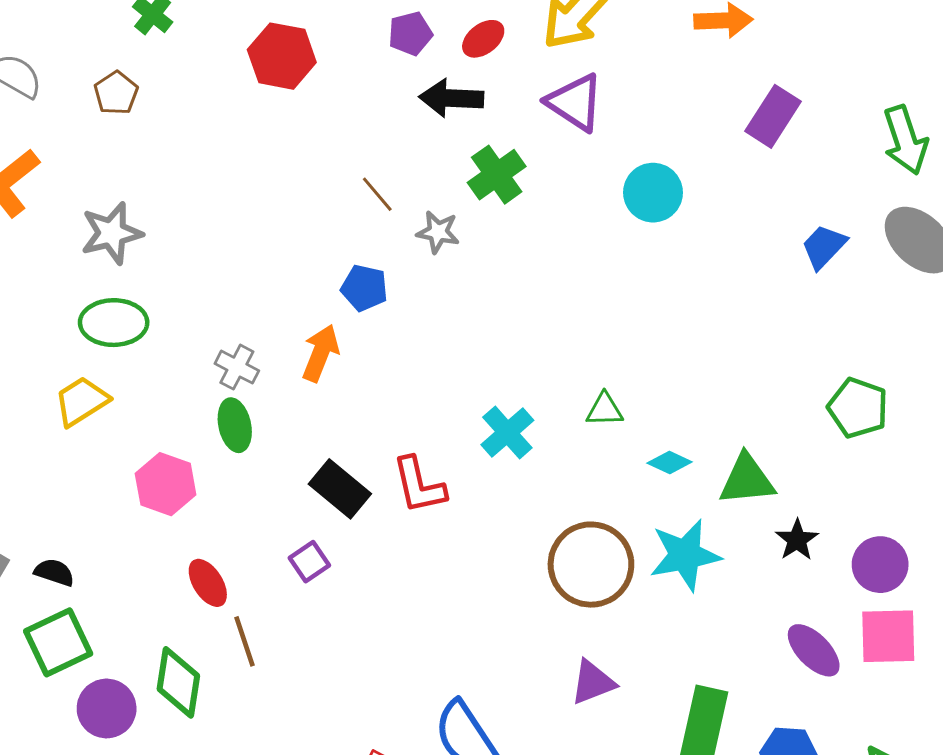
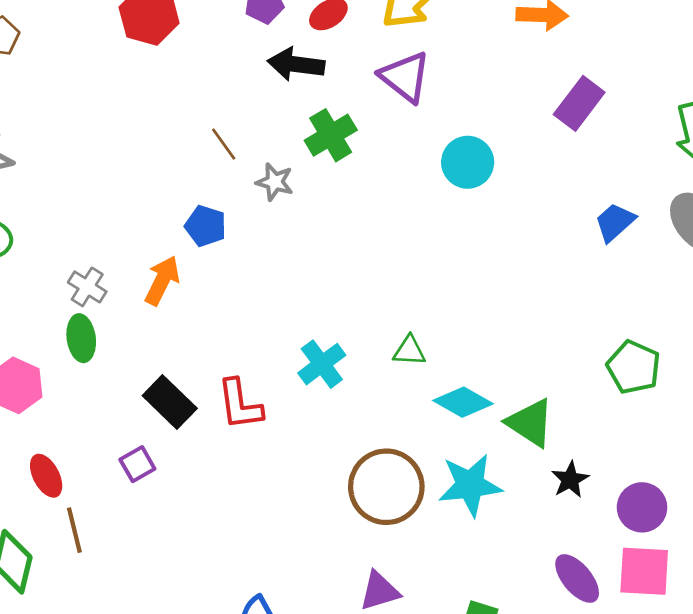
cyan diamond: (670, 463) -> (463, 402), size x1.5
green triangle: (747, 480) -> (530, 423), turned 34

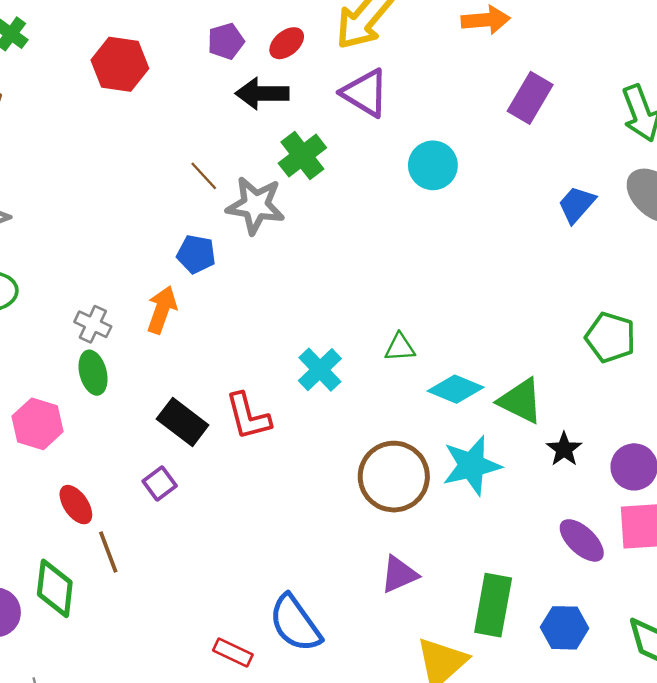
gray star: (275, 182) -> (256, 205), size x1.6

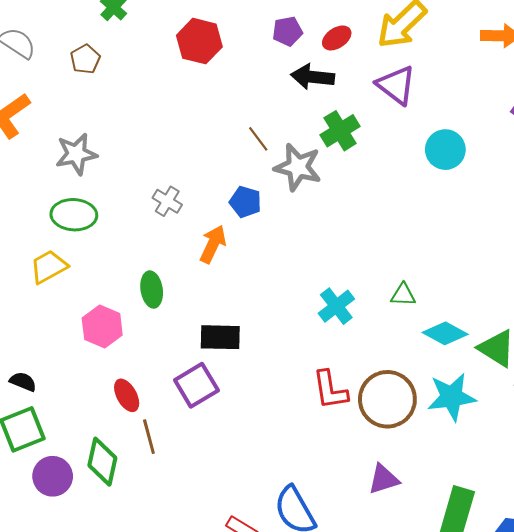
gray cross: (93, 324) -> (167, 201), moved
red L-shape: (248, 416) -> (330, 390), moved
black rectangle: (183, 422) -> (220, 337), turned -42
purple square: (160, 483) -> (196, 385), size x1.6

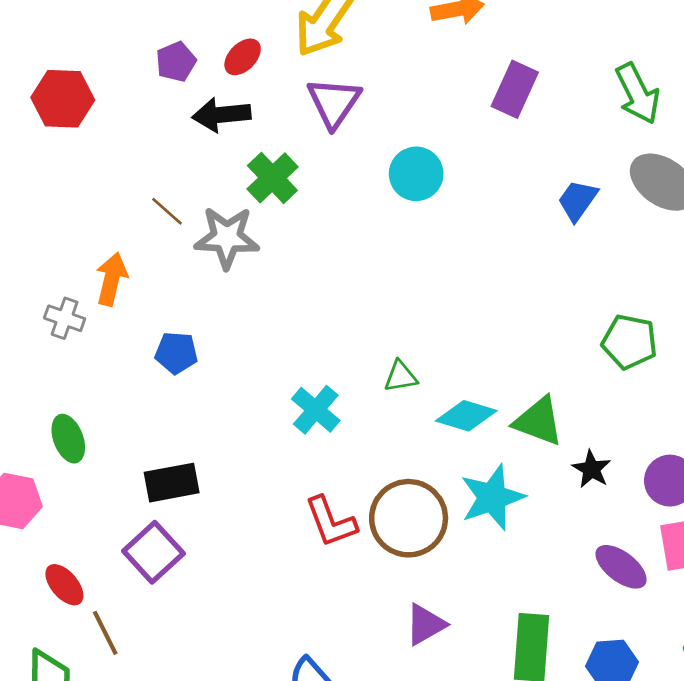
purple triangle: (396, 85) -> (334, 102), turned 39
blue pentagon: (245, 202) -> (176, 353), moved
orange arrow: (213, 244) -> (112, 279), moved

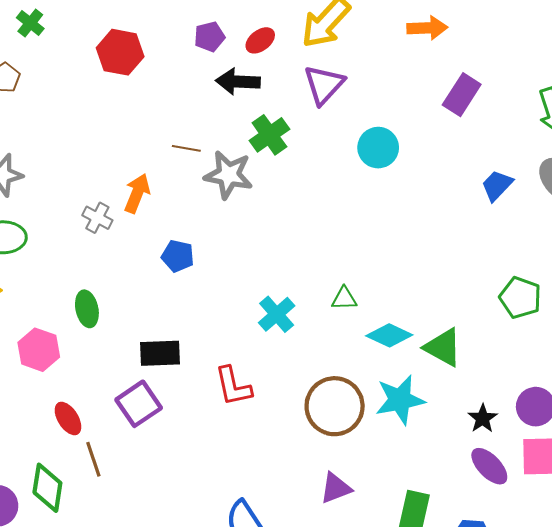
brown line: (167, 211) -> (186, 148), turned -40
black star: (592, 469) -> (483, 418), moved
red L-shape: (331, 522) -> (233, 386), moved

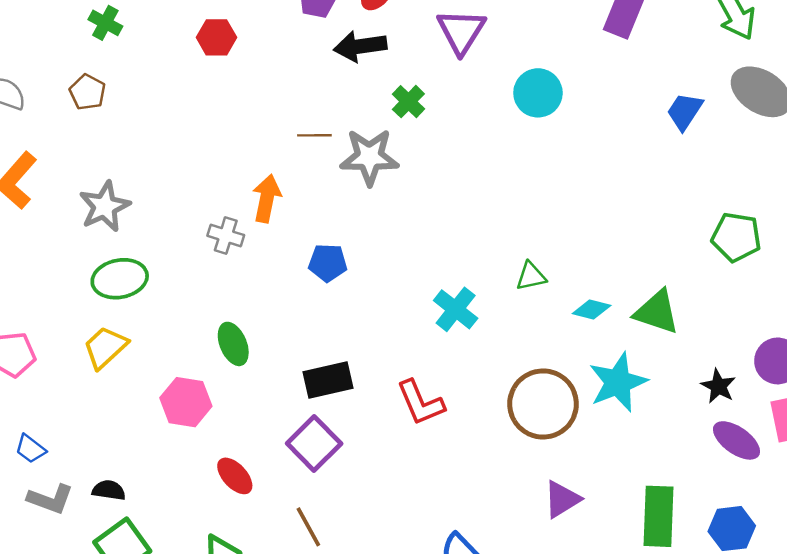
red hexagon: (120, 52) -> (216, 37), size x0.7
green cross: (269, 135) -> (408, 102), size x0.7
cyan diamond: (389, 335) -> (592, 309), size x0.7
brown line: (93, 459) -> (308, 527), moved

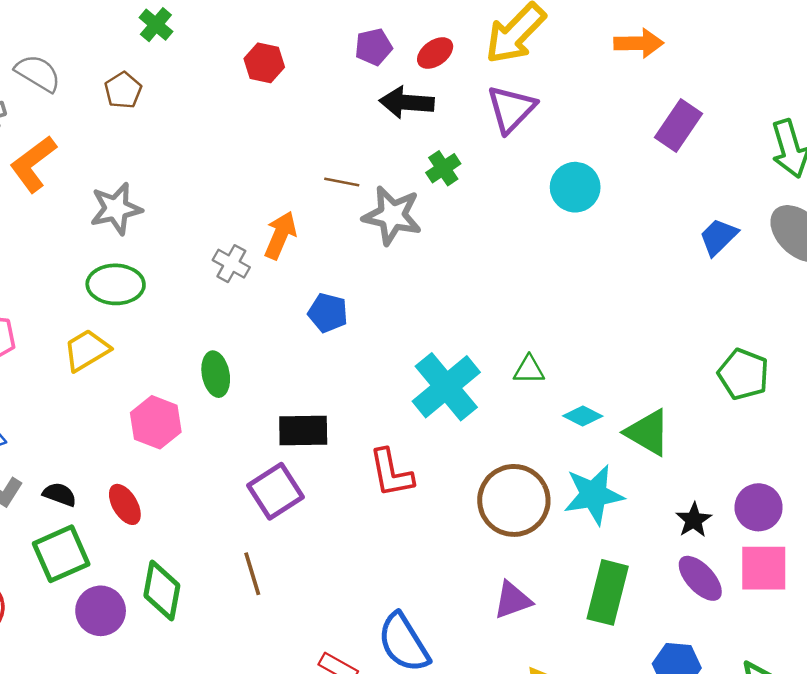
cyan cross: (456, 309) -> (446, 387), size x1.5
red ellipse: (235, 476) -> (125, 504), moved
green rectangle: (659, 516) -> (608, 592), moved

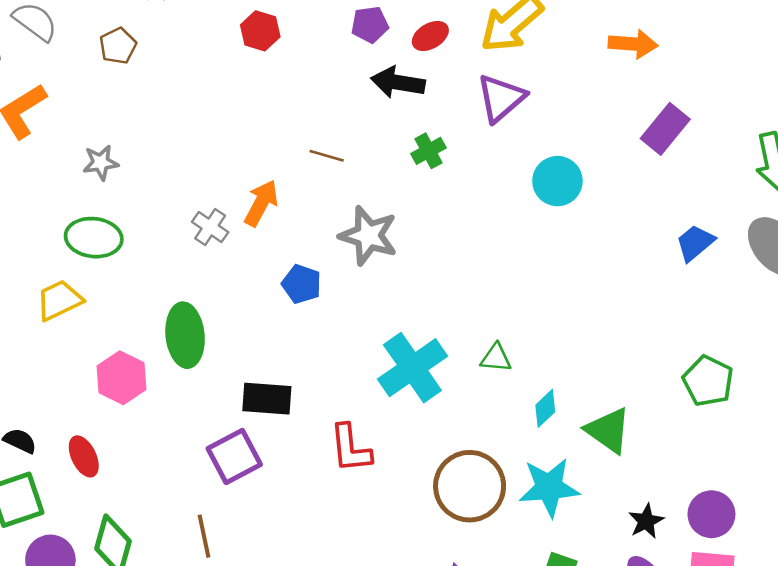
gray star: (116, 209) -> (101, 163), size x0.7
gray star: (392, 216) -> (368, 236), moved
green ellipse: (216, 374) -> (185, 335), size x1.4
cyan diamond: (583, 416) -> (545, 408), turned -75

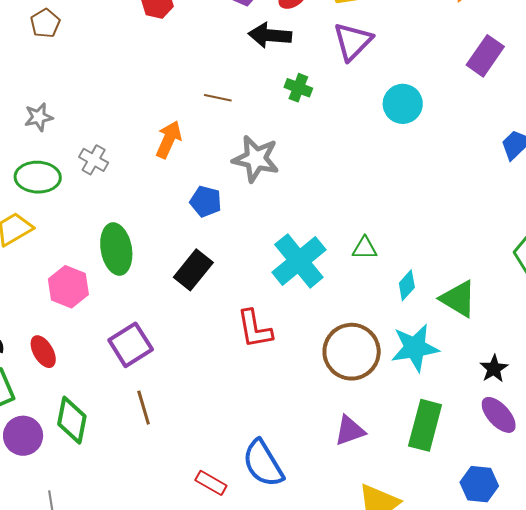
green cross: (428, 151) -> (298, 88), turned -36
gray cross: (210, 227) -> (94, 160), moved
black rectangle: (267, 399) -> (193, 270), moved, turned -51
purple square: (234, 456) -> (131, 345), moved

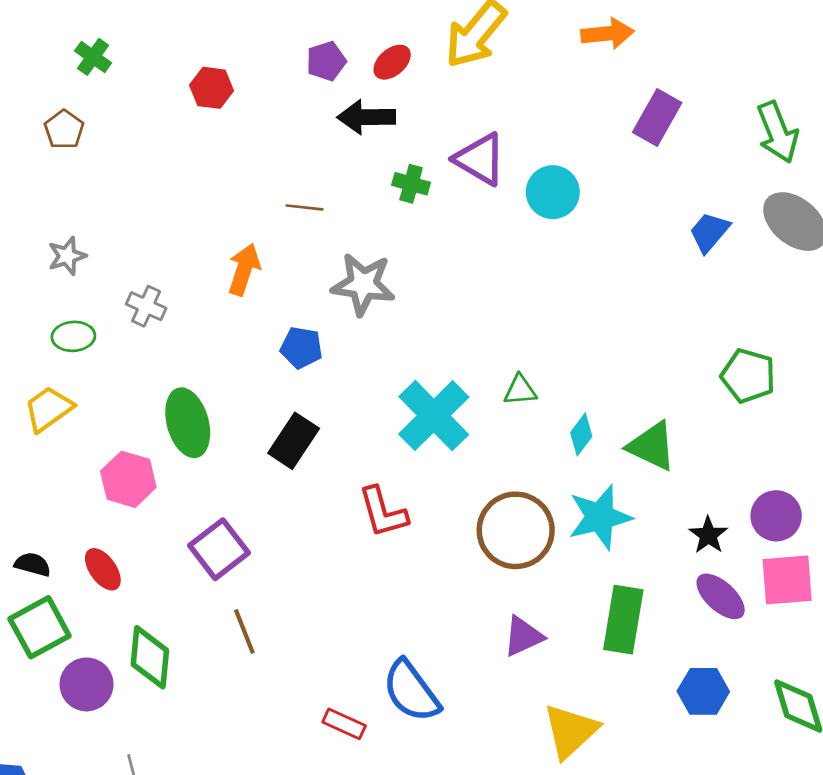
purple triangle: (353, 41) -> (480, 159), moved, turned -39
green ellipse: (38, 177) -> (73, 336), size x0.7

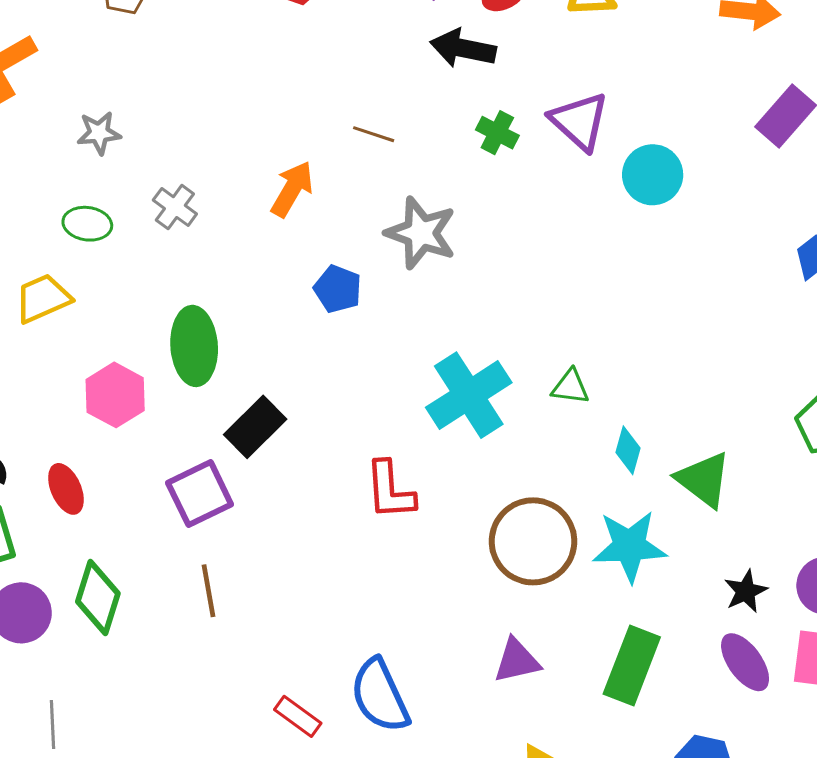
cyan diamond: (581, 434) -> (628, 450), turned -33
black rectangle: (294, 441) -> (255, 427), moved

